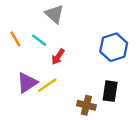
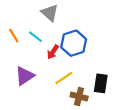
blue hexagon: (114, 47) -> (74, 43), moved
yellow line: (47, 85) -> (64, 78), moved

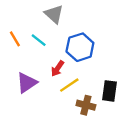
red arrow: (53, 52) -> (58, 68), moved

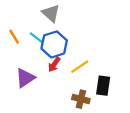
blue hexagon: (80, 47) -> (54, 44), moved
yellow line: (69, 85) -> (80, 67), moved

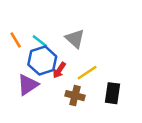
gray triangle: (51, 13) -> (75, 39), moved
blue hexagon: (54, 44) -> (42, 60), moved
brown cross: (81, 99) -> (75, 96), moved

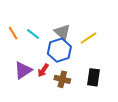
blue hexagon: (42, 60) -> (59, 50), moved
red arrow: (59, 70) -> (43, 70), moved
yellow line: (87, 73) -> (88, 38), moved

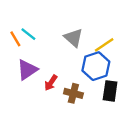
cyan line: (33, 34) -> (28, 34), moved
blue hexagon: (59, 50) -> (96, 66), moved
purple triangle: (23, 70) -> (27, 70), moved

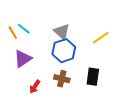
yellow line: (104, 45) -> (101, 38), moved
blue hexagon: (96, 66) -> (64, 51), moved
red arrow: (51, 83) -> (35, 87), moved

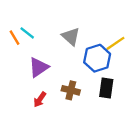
blue hexagon: (64, 51) -> (97, 58), moved
purple triangle: (23, 59) -> (39, 67), moved

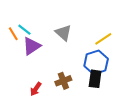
blue hexagon: (97, 58) -> (96, 62), moved
purple triangle: (39, 67) -> (32, 46), moved
brown cross: (71, 90) -> (63, 81), turned -35

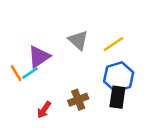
cyan line: (24, 30) -> (30, 73), moved, turned -72
orange line: (13, 34) -> (16, 73), moved
yellow line: (103, 39) -> (114, 44), moved

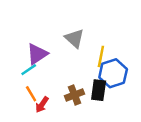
yellow line: (114, 44) -> (101, 56), moved, turned -45
orange line: (16, 73) -> (31, 94), moved
black rectangle: (117, 97) -> (99, 90), moved

